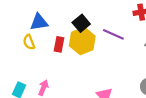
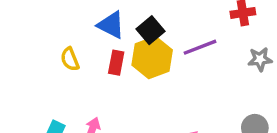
blue triangle: (39, 22) -> (111, 25), moved, turned 36
purple line: (113, 34) -> (200, 47), turned -45

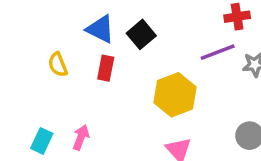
purple line: (200, 47) -> (218, 52), moved
yellow hexagon: (152, 57) -> (175, 95), moved

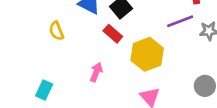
red rectangle: (106, 68) -> (113, 34), moved, turned -60
pink arrow: (81, 137) -> (96, 72), moved

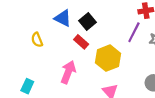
purple line: (180, 21) -> (134, 32), turned -42
pink arrow: (96, 72) -> (68, 72), size x1.5

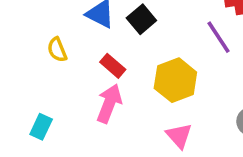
purple line: (134, 32) -> (218, 37), turned -60
red rectangle: (81, 42) -> (113, 66), moved

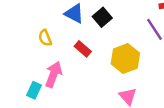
pink arrow: (109, 103) -> (54, 74), moved

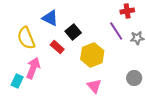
black square: (102, 17) -> (73, 32), moved
yellow semicircle: (45, 38) -> (26, 38), size x1.6

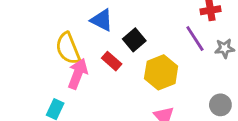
pink arrow: (33, 68) -> (78, 74), moved

